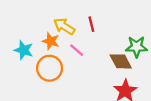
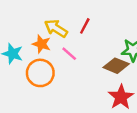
red line: (91, 24) -> (85, 26), turned 42
brown diamond: (121, 61) -> (116, 66), turned -40

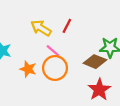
orange star: (41, 44) -> (28, 69), moved
orange circle: (40, 73) -> (55, 68), moved

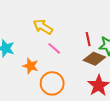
red line: (67, 26) -> (88, 39), moved, turned -40
orange circle: (55, 68) -> (52, 83), moved

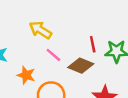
brown diamond: (94, 59) -> (81, 66), moved

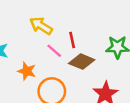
red line: (93, 44) -> (72, 40), moved

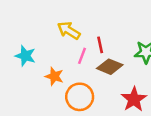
pink line: (54, 51) -> (82, 56), turned 70

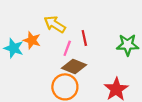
brown diamond: (110, 67) -> (74, 66), moved
orange star: (54, 76) -> (32, 40), moved

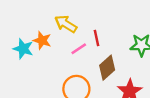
pink line: (67, 48) -> (79, 49), turned 35
brown diamond: (74, 66) -> (107, 68), moved, turned -65

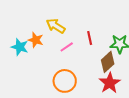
red line: (96, 38) -> (90, 38), moved
brown diamond: (107, 68) -> (108, 62), moved

